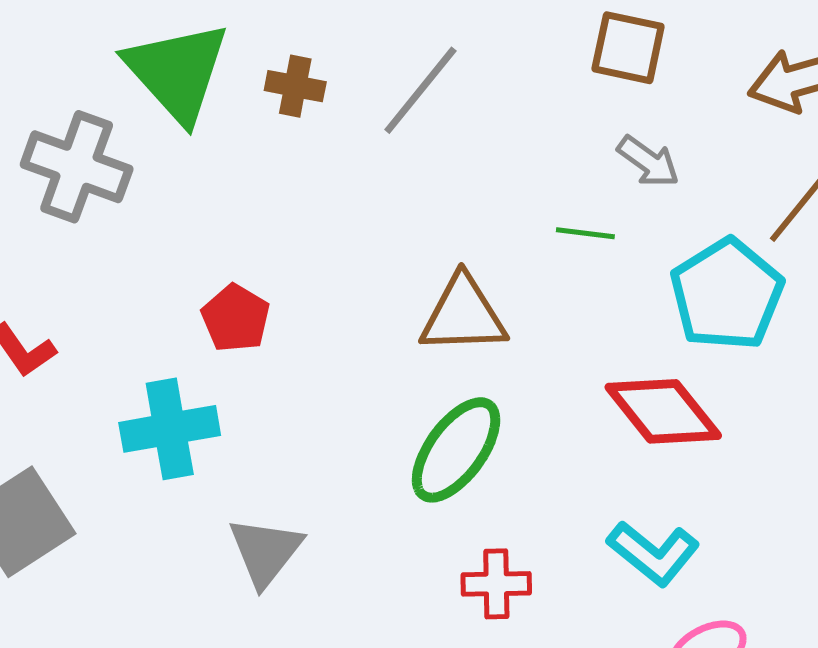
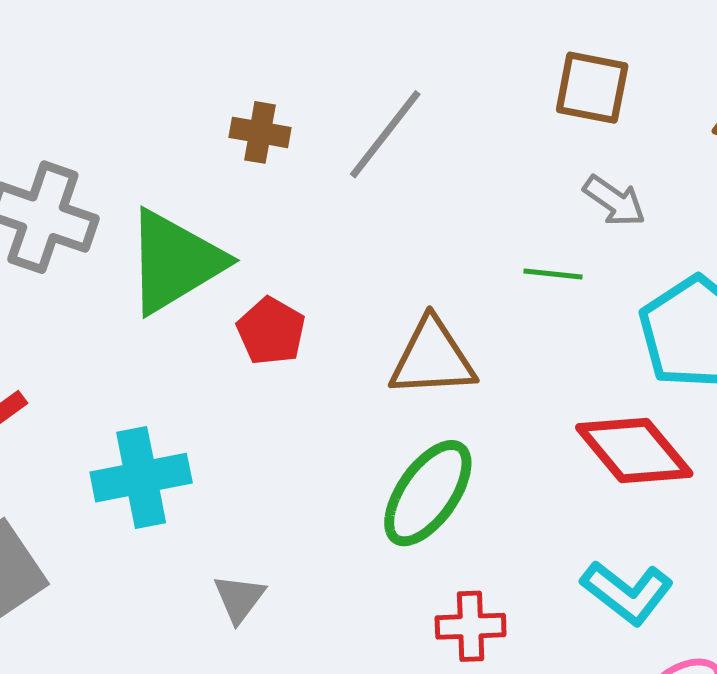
green triangle: (177, 72) -> (175, 262), moved, turned 42
red pentagon: (236, 318) -> (271, 331), moved
gray triangle: (265, 552) -> (239, 598), size x0.7

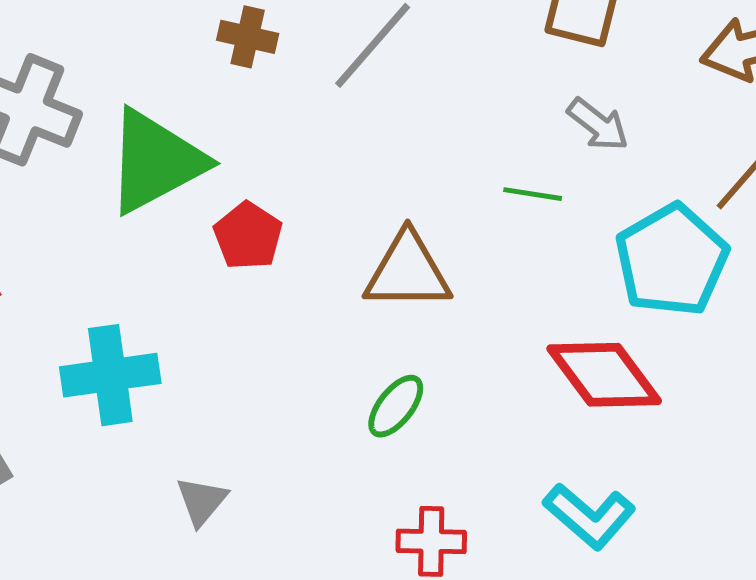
green ellipse: (428, 493) -> (396, 406), size x0.6

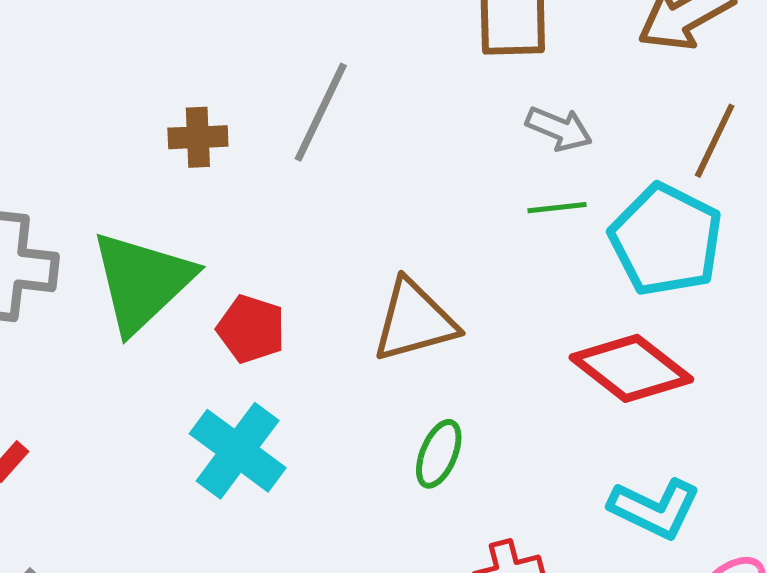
green line: (533, 194) -> (557, 208), moved
cyan cross: (110, 375) -> (238, 451), moved, turned -30

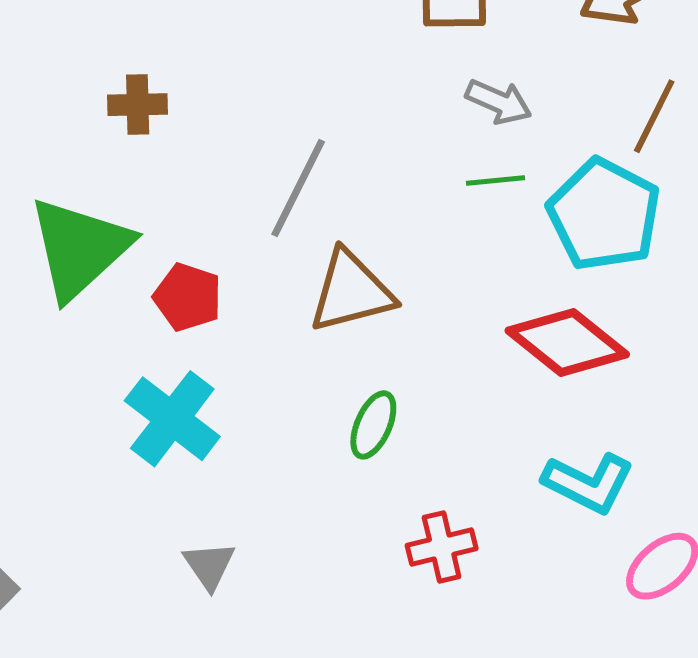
gray line: (321, 112) -> (298, 188), moved

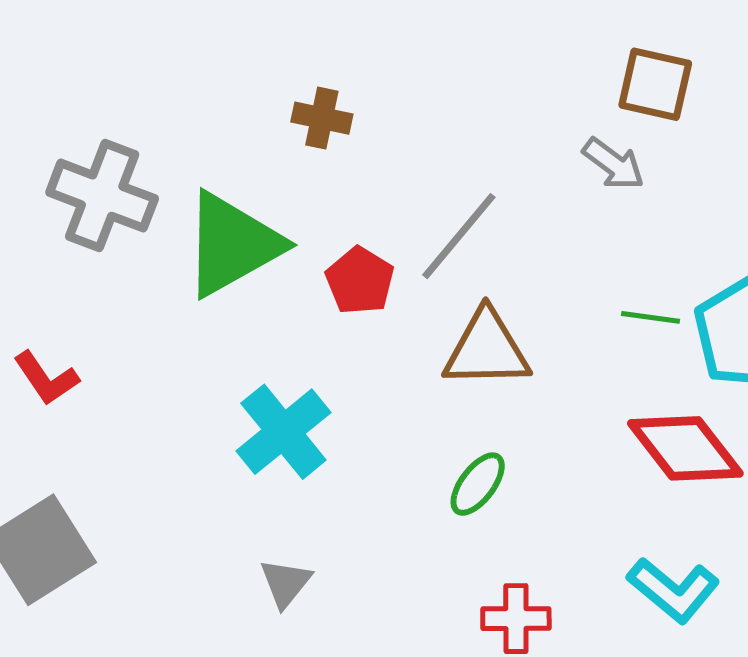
gray arrow: (499, 102) -> (613, 164), moved
green line: (495, 181) -> (651, 317), moved
red pentagon: (188, 297) -> (360, 281), moved

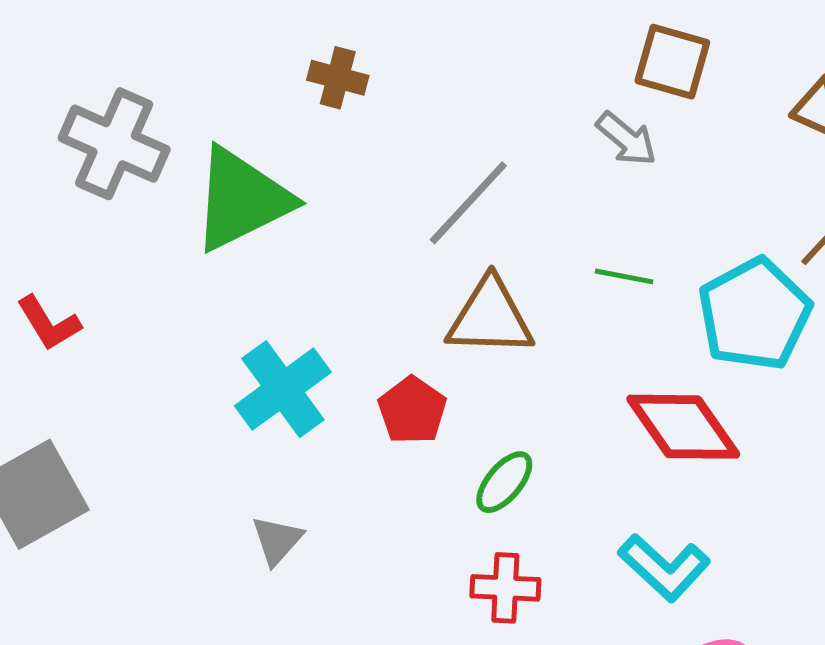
red pentagon: (360, 281) -> (412, 410), moved
green line: (651, 317) -> (624, 276), moved
green ellipse: (478, 484) -> (504, 482), moved

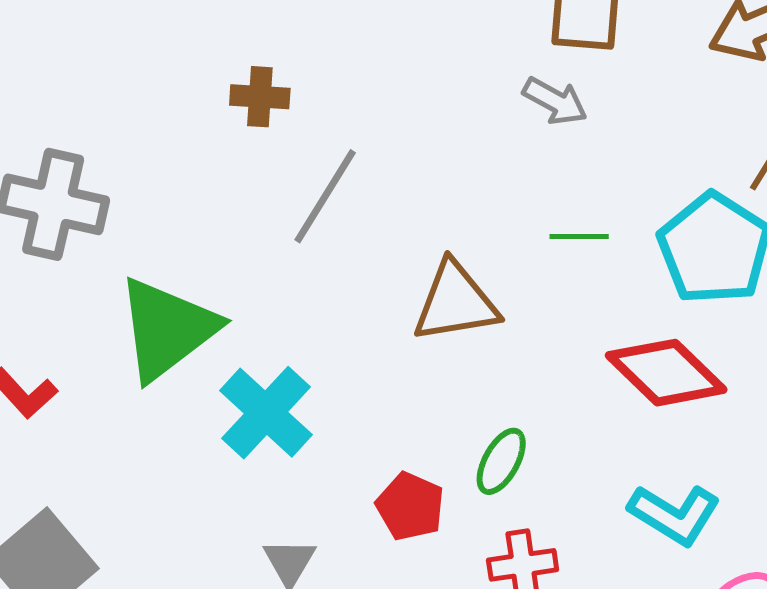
green triangle: (242, 199) -> (167, 329), moved
gray line: (468, 203) -> (325, 196), moved
red pentagon: (412, 410) -> (410, 506), moved

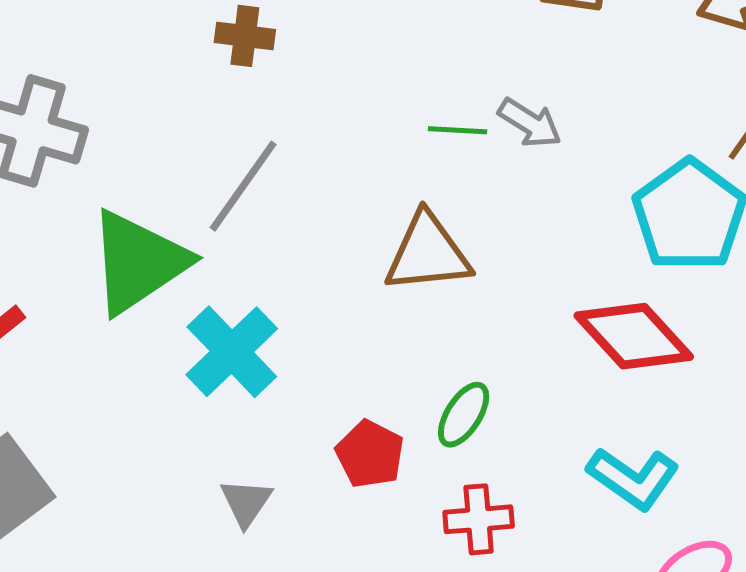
gray arrow: (555, 101) -> (530, 123), moved
gray line: (325, 196) -> (243, 186), moved
green line: (579, 236) -> (457, 130), moved

